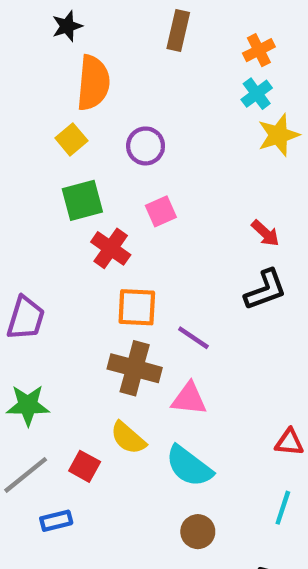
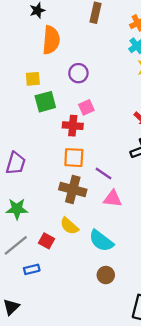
yellow square: (71, 139) -> (33, 79), moved, turned 35
red cross: (111, 248) -> (73, 126), moved, turned -30
pink triangle: (189, 399) -> (113, 199), moved

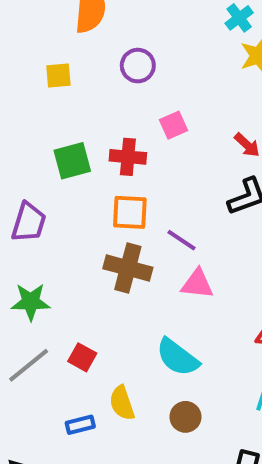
green square: (45, 102) -> (72, 161), moved
pink square: (86, 107) -> (174, 125), moved
yellow semicircle: (69, 226) -> (122, 403), moved, turned 30
blue rectangle: (32, 269) -> (80, 425), moved

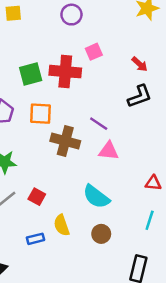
yellow square: (58, 75) -> (13, 13), moved
red cross: (128, 157) -> (65, 72), size x1.4
orange square: (130, 212) -> (40, 114), moved

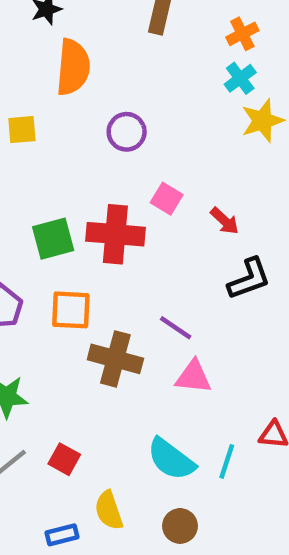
pink square: (94, 52) -> (167, 199), turned -35
red arrow: (140, 64) -> (225, 221), moved
cyan line: (150, 220) -> (227, 461), moved

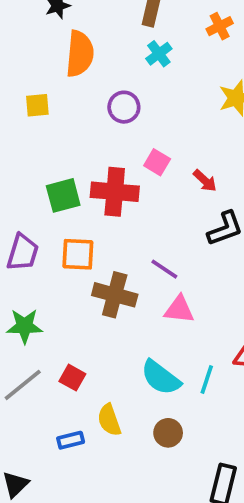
cyan cross: (240, 78) -> (159, 54), moved

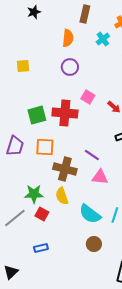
orange semicircle: (80, 54) -> (68, 38), moved, size x0.7
cyan cross: (159, 54) -> (103, 39), moved
green star: (25, 326) -> (34, 194), moved
yellow semicircle: (109, 420) -> (62, 196), moved

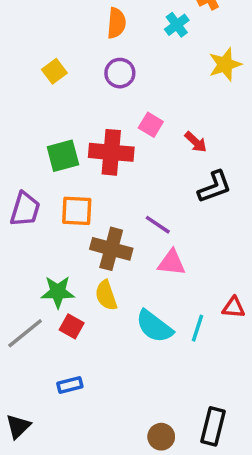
yellow square: (23, 66) -> (54, 71), moved, turned -32
brown circle: (94, 244) -> (161, 437), moved

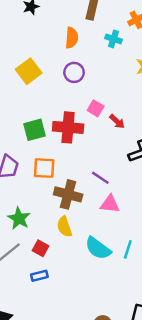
cyan cross: (177, 25) -> (113, 39), turned -35
yellow square: (54, 71) -> (29, 71), size x1.5
red arrow: (196, 142) -> (117, 121), moved
green star: (58, 292) -> (19, 218), moved, turned 30
blue rectangle: (70, 385) -> (39, 276), moved

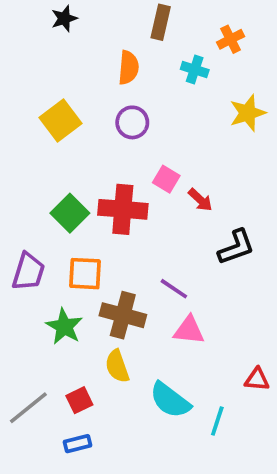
green square: (35, 130) -> (70, 213), turned -30
green star: (19, 218) -> (64, 326), moved
red square: (41, 248) -> (79, 400), turned 35
cyan line: (128, 249) -> (217, 421), moved

